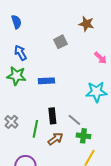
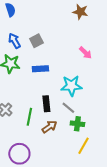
gray square: (60, 42) -> (36, 41), moved
pink arrow: (100, 58) -> (85, 53), moved
cyan star: (96, 92) -> (71, 86), moved

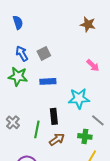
gray line: (68, 108) -> (98, 120), moved

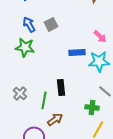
blue rectangle: (48, 81) -> (77, 52), moved
cyan star: (79, 98) -> (99, 61), moved
brown arrow: (57, 139) -> (55, 119), moved

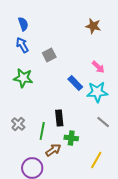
blue arrow: (29, 24) -> (22, 45), moved
blue rectangle: (77, 52) -> (75, 83), turned 49
green cross: (92, 107) -> (71, 138), moved

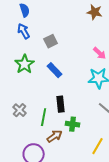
green star: (23, 78) -> (25, 64), turned 30
blue rectangle: (75, 83) -> (55, 70), moved

